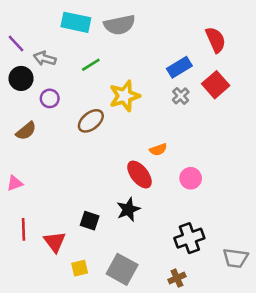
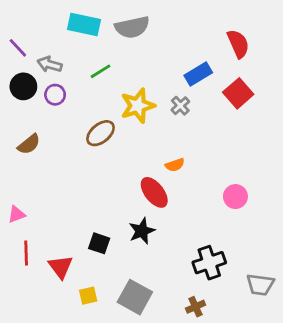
gray cross: (181, 96) -> (180, 106), moved
purple circle: (50, 98) -> (55, 95), moved
pink circle: (191, 178) -> (235, 197), moved
pink triangle: (15, 183) -> (17, 214), moved

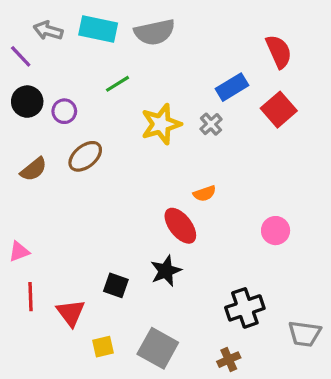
gray arrow: (50, 64) -> (48, 31), moved
brown ellipse: (101, 133) -> (85, 156), moved

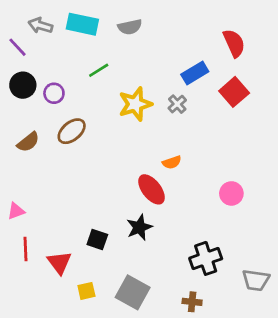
gray semicircle: (155, 32) -> (130, 27), size x0.7
brown cross: (229, 360) -> (192, 302), turned 30

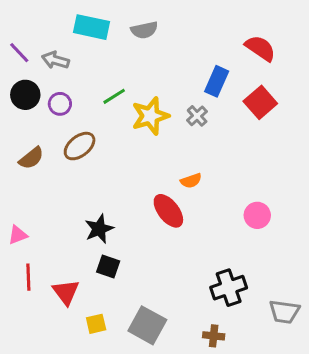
gray arrow: (40, 26) -> (55, 60), moved
red semicircle: (234, 43) -> (260, 48), turned -32
green line: (99, 70) -> (114, 96), moved
blue rectangle: (195, 73) -> (217, 81), turned -35
black star: (139, 227) -> (99, 229), moved

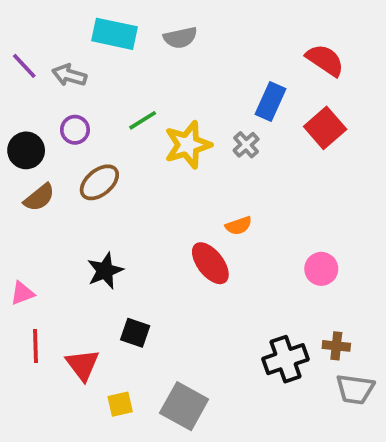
black circle: (25, 95) -> (26, 150), moved
black star: (99, 229) -> (105, 271), moved
brown cross: (214, 336) -> (336, 346), moved

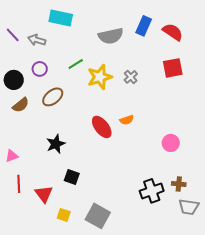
gray semicircle: (180, 38) -> (111, 36), moved, size x1.4
blue rectangle: (270, 102) -> (144, 26), moved
red square: (325, 128) -> (173, 68), turned 30
red ellipse: (210, 263) -> (102, 127), moved
yellow square: (120, 404) -> (64, 215), turned 32

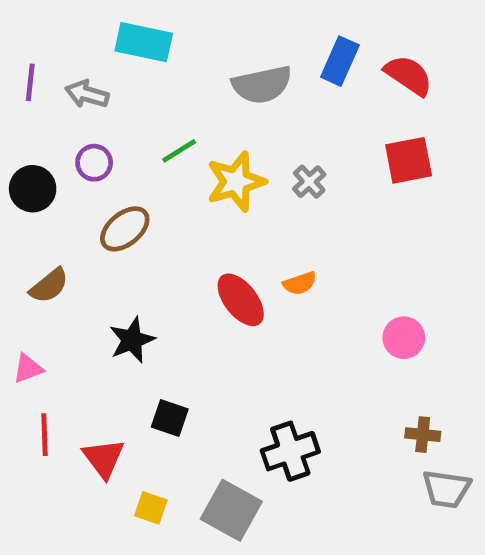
purple line: (13, 35) -> (30, 82), turned 49
brown semicircle: (21, 105) -> (49, 286), moved
black cross: (152, 191) -> (290, 451), moved

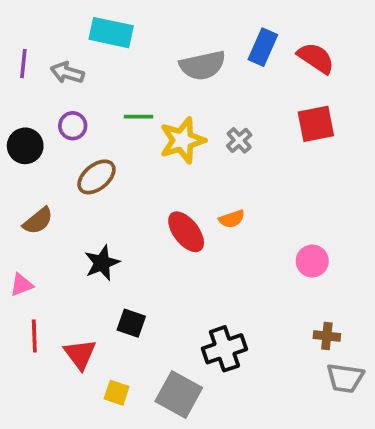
green line: (179, 151) -> (139, 117), turned 32

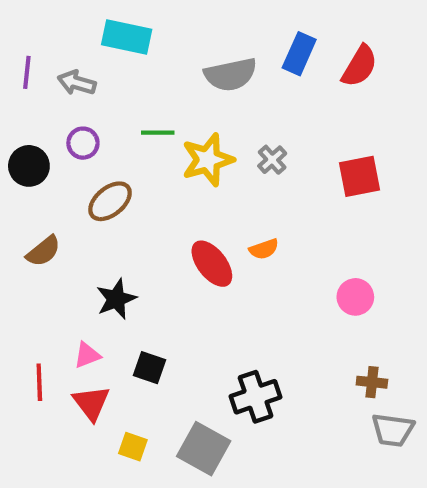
red semicircle: (316, 58) -> (359, 66), turned 87
red square: (316, 124) -> (359, 176), moved
pink triangle: (22, 285) -> (87, 355), moved

